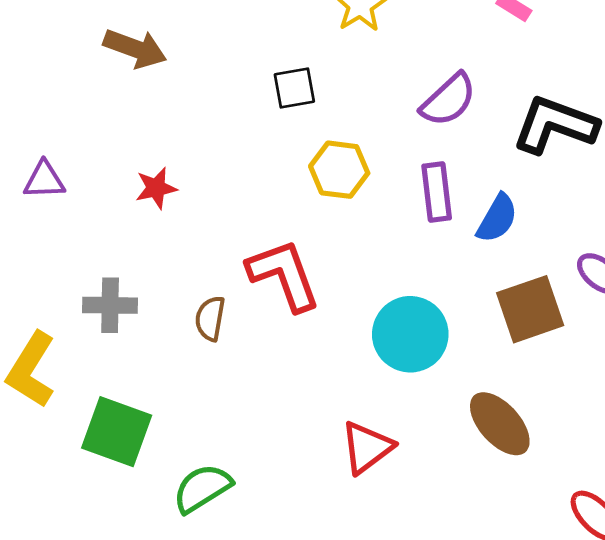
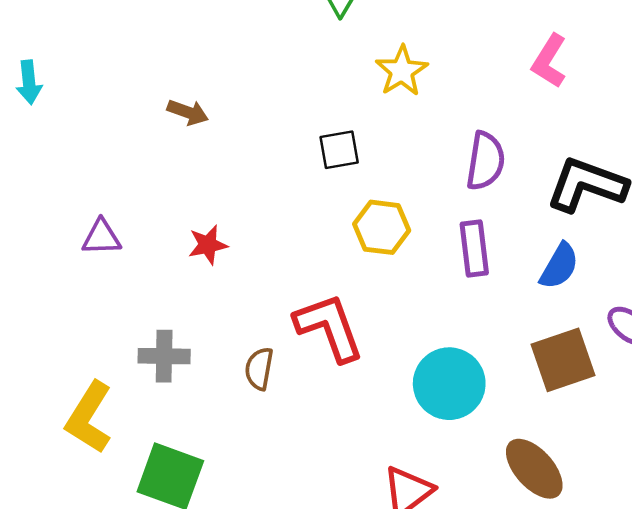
brown arrow: (135, 49) -> (188, 112), size x0.7
purple semicircle: (448, 100) -> (485, 161), turned -38
blue semicircle: (497, 218) -> (559, 266), moved

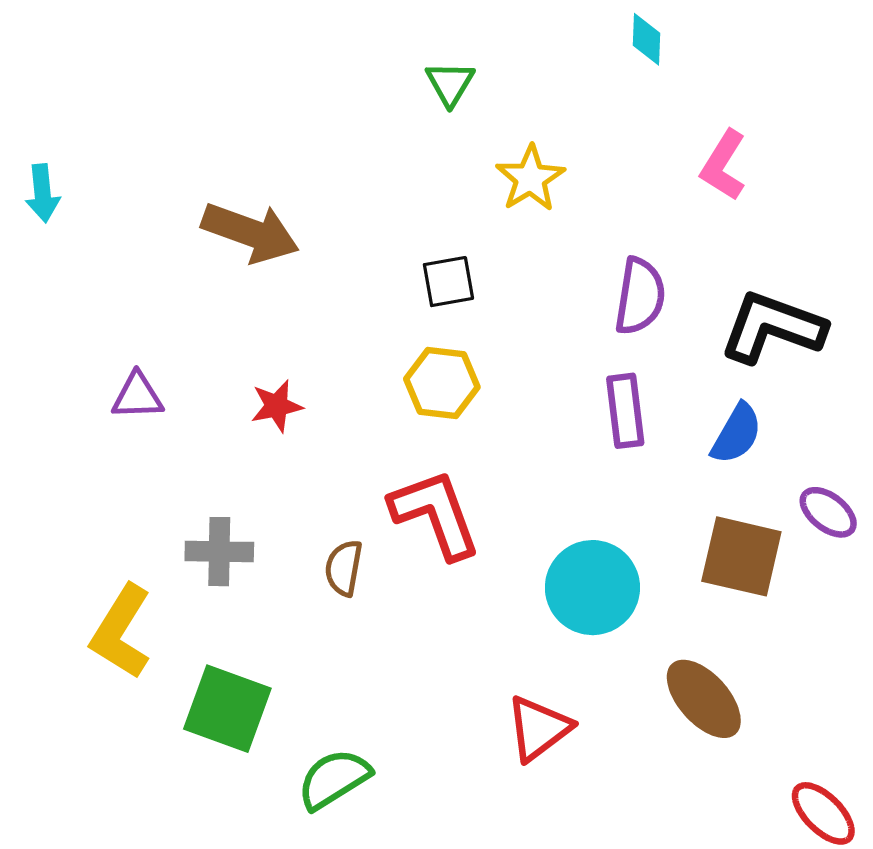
brown arrow: (188, 112) -> (250, 232), size x1.8
yellow hexagon: (382, 227) -> (442, 383), moved
brown square: (563, 360) -> (741, 556), turned 32

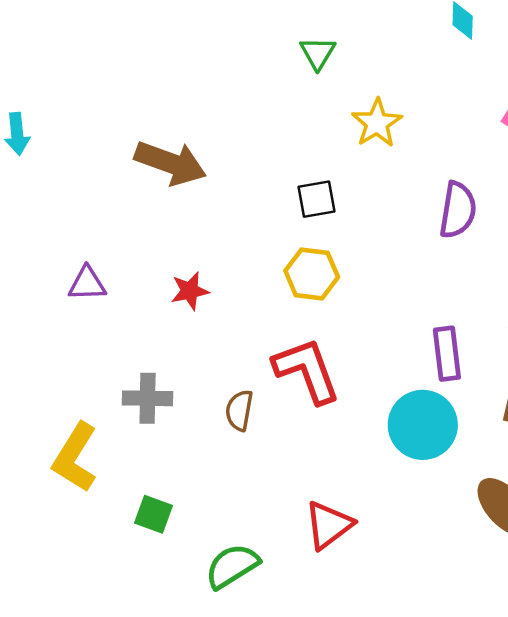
purple rectangle: (625, 411) -> (447, 354), moved
green square: (227, 709) -> (154, 514), size x0.6
red triangle: (538, 728) -> (329, 525), moved

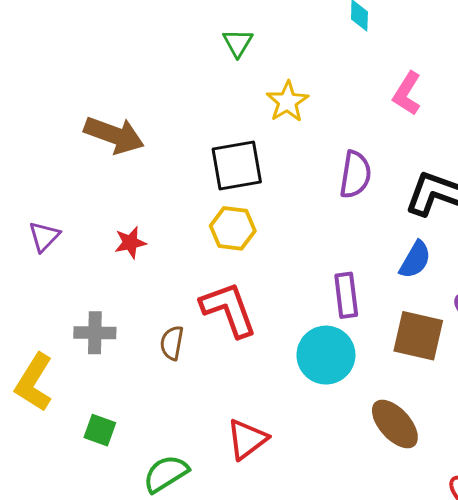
black square: (317, 199) -> (237, 165), size x1.6
purple triangle: (87, 284) -> (44, 236), turned -44

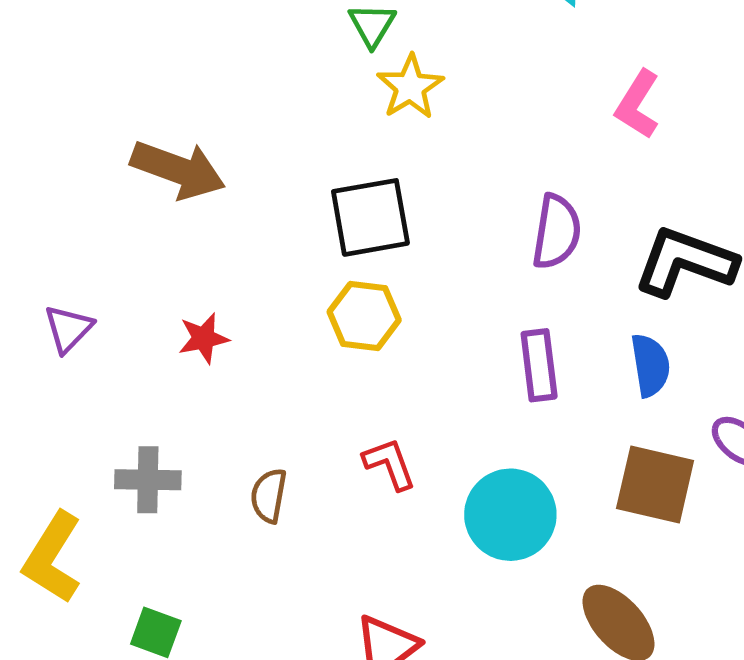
yellow star: (287, 102) -> (410, 87), moved
blue semicircle: (415, 260) -> (650, 365), turned -39
purple rectangle: (346, 295) -> (539, 365), moved
red L-shape: (229, 309) -> (390, 464), moved, size x0.6

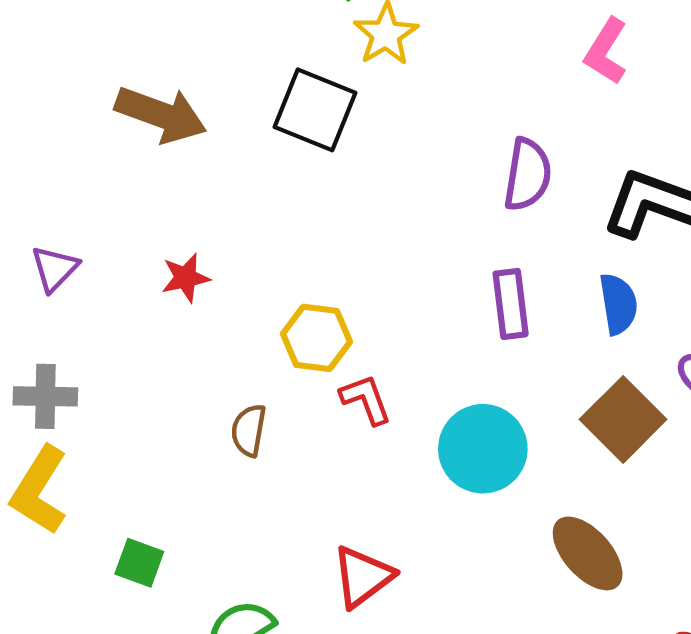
black square: (370, 217) -> (315, 110), moved, turned 32
yellow hexagon: (364, 316) -> (316, 338), moved
gray cross: (148, 480) -> (45, 396), moved
brown square: (655, 485) -> (623, 419), turned 32

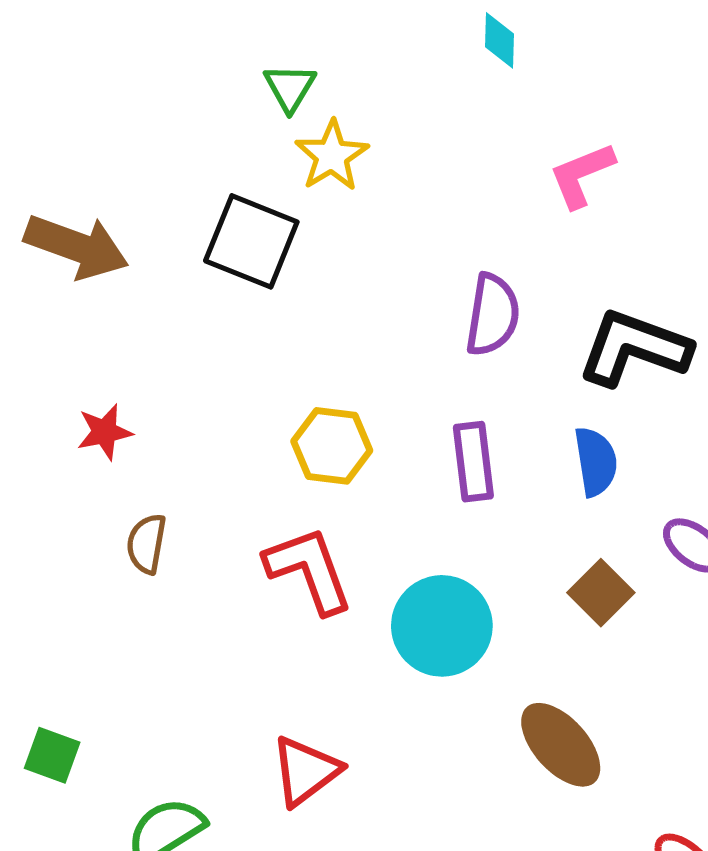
pink L-shape: (606, 51) -> (582, 175), turned 36
yellow hexagon: (316, 338) -> (332, 446), moved
red L-shape: (366, 399) -> (309, 570), size x1.5
brown square: (623, 419) -> (601, 593), size x0.7
brown semicircle: (249, 430) -> (146, 544), moved

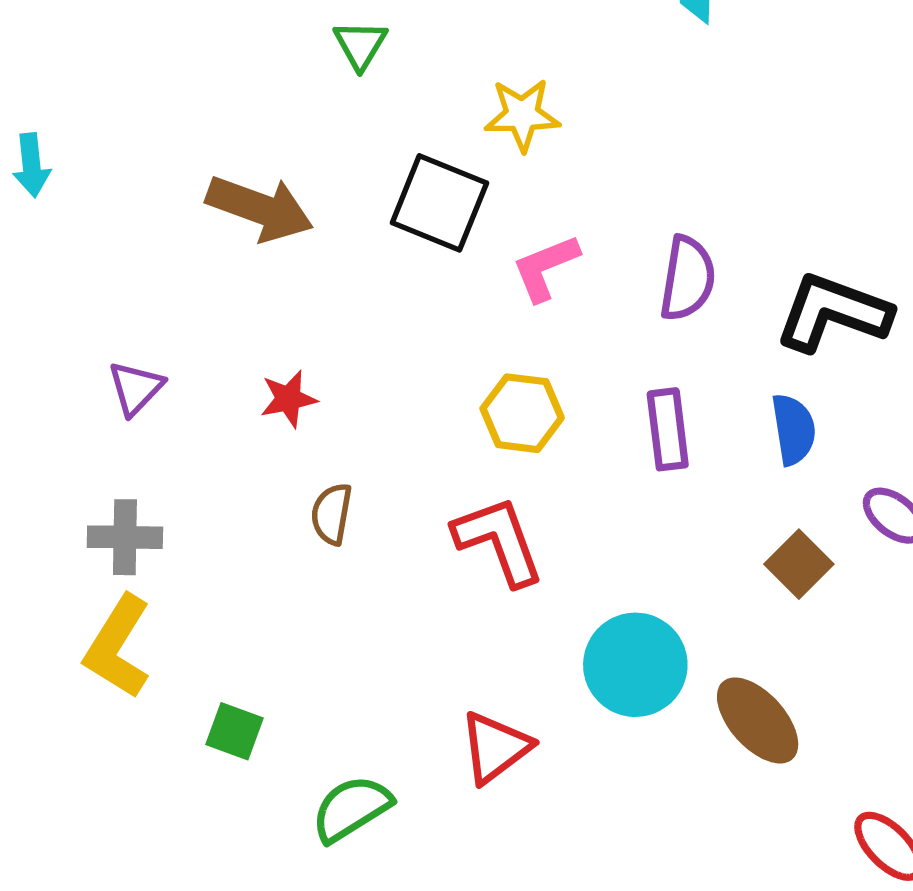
green triangle: (290, 88) -> (360, 45), moved
yellow star: (332, 156) -> (522, 115), turned 30
pink L-shape: (582, 175) -> (545, 268), moved
cyan circle: (442, 626) -> (635, 665), moved

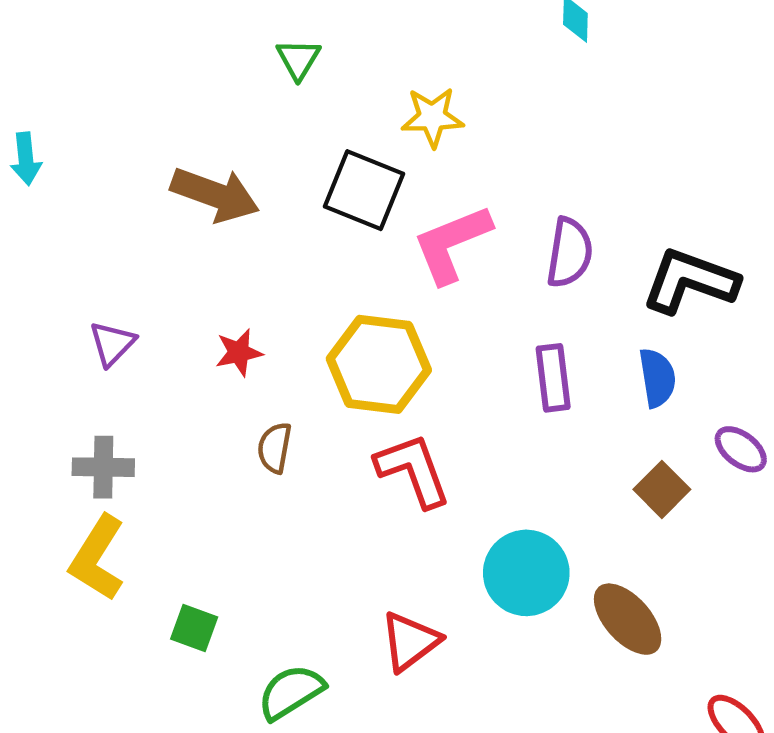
pink L-shape: (545, 268) -> (452, 244), size x1.4
yellow hexagon: (522, 413) -> (379, 364), moved, size x1.5

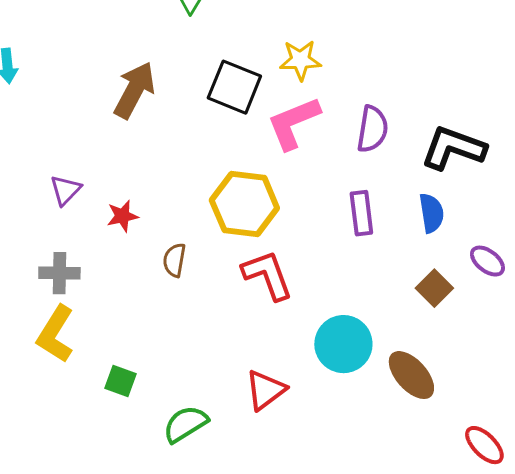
yellow star: (432, 117) -> (300, 60), moved
brown arrow: (215, 195) -> (134, 90), turned -82
red star: (239, 352) -> (122, 216), moved

